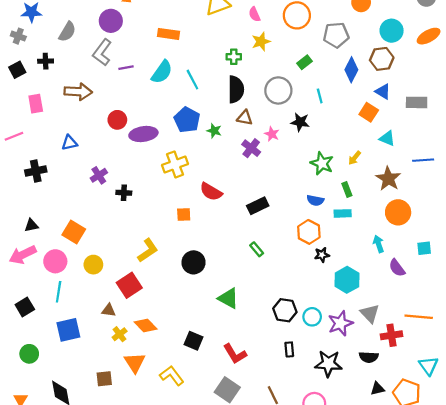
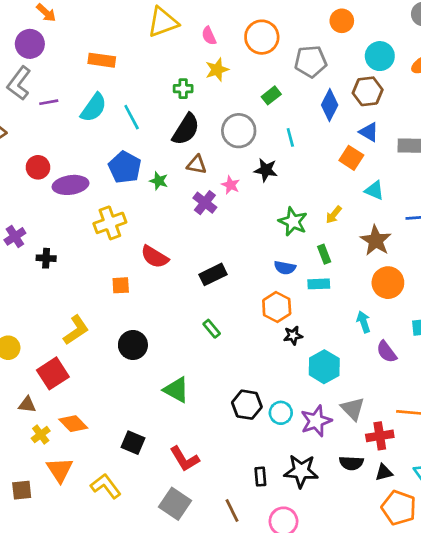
black semicircle: (236, 89) -> (186, 129), turned 32
black rectangle: (289, 349) -> (260, 477), moved
black triangle: (377, 389) -> (384, 472), moved

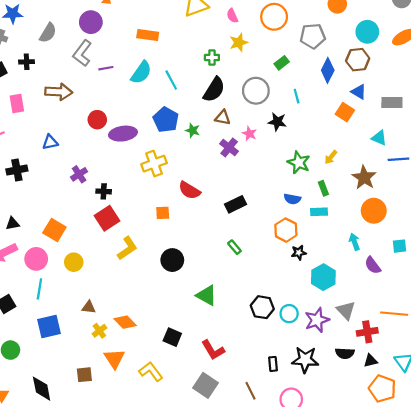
cyan triangle: (374, 190) -> (379, 138), moved
red square: (53, 373) -> (107, 218), moved

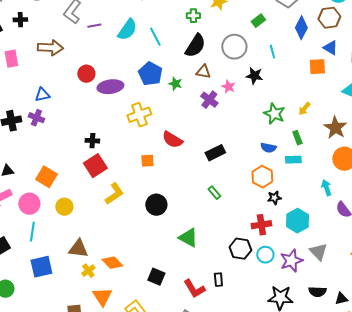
orange square: (345, 112) -> (317, 67), turned -36
purple cross: (79, 174) -> (36, 118), moved, turned -35
brown triangle: (89, 307) -> (78, 249), size x1.5
red cross: (367, 332) -> (261, 225), moved
black rectangle: (273, 364) -> (218, 280), moved

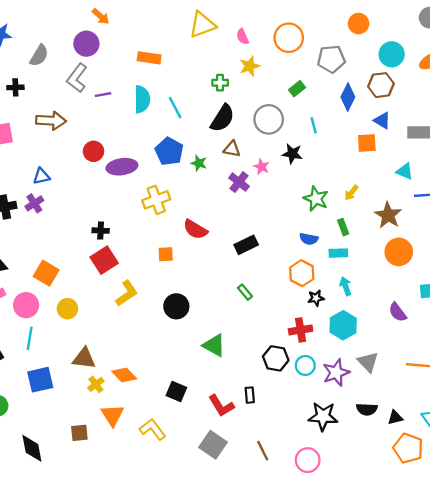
cyan semicircle: (127, 30) -> (142, 99), turned -35
purple cross: (36, 118) -> (34, 203), turned 35
cyan arrow: (326, 188) -> (346, 286), moved

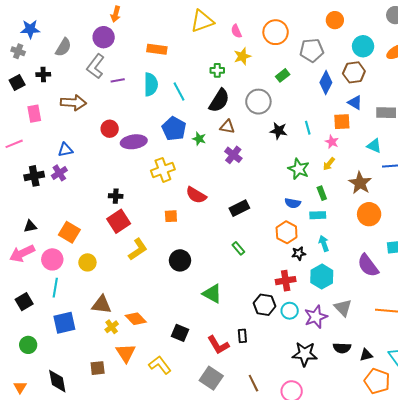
orange arrow: (101, 16) -> (116, 14), turned 63
cyan line: (314, 125) -> (308, 128), moved
pink star: (262, 167) -> (332, 142), moved
purple semicircle: (398, 312) -> (368, 265), size x1.4

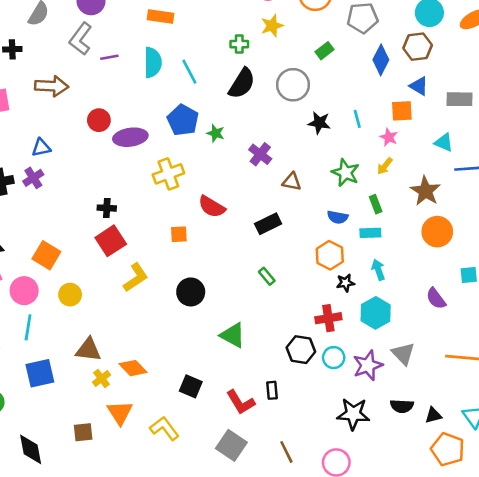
brown triangle: (227, 127) -> (292, 182), moved
purple semicircle: (368, 265) -> (436, 299), size x0.7

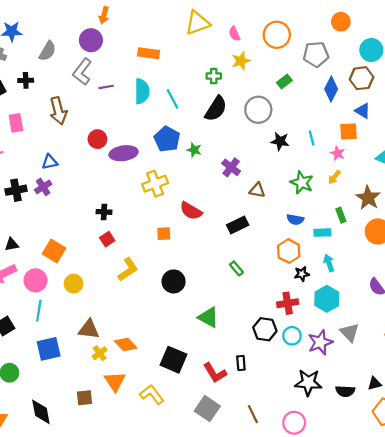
brown arrow: (52, 86) -> (58, 111), turned 72
green rectangle: (376, 204) -> (341, 215), moved
red square: (111, 241) -> (107, 239), size x0.6
black square: (191, 386) -> (174, 360), size x1.4
black semicircle: (402, 406) -> (345, 391), moved

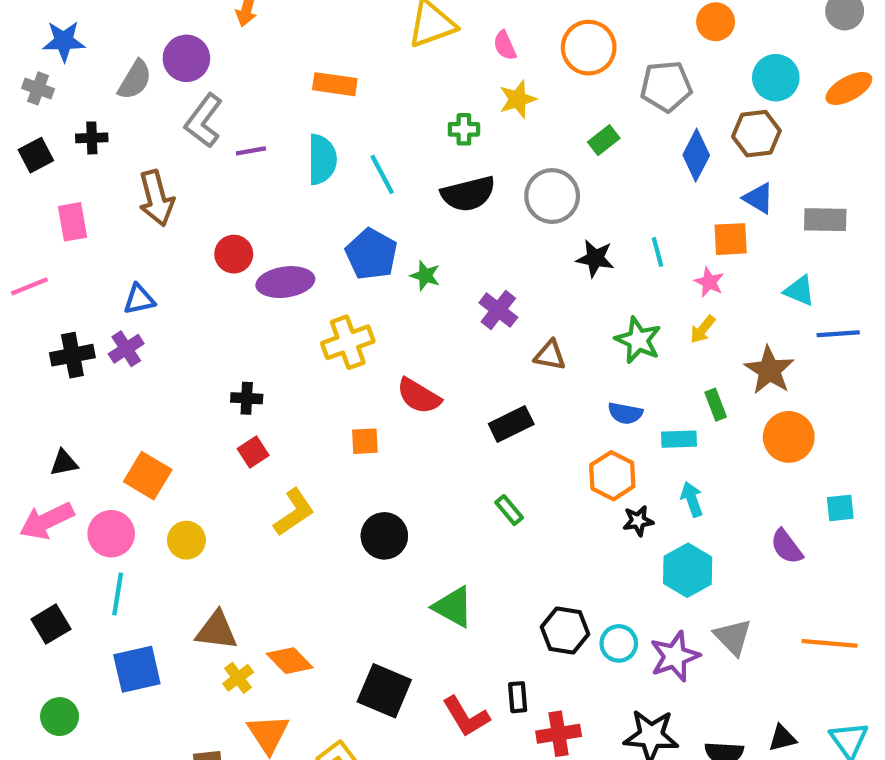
purple circle: (91, 40) -> (186, 58), moved
black semicircle: (216, 109) -> (468, 194), turned 44
red cross: (288, 303) -> (559, 734), moved

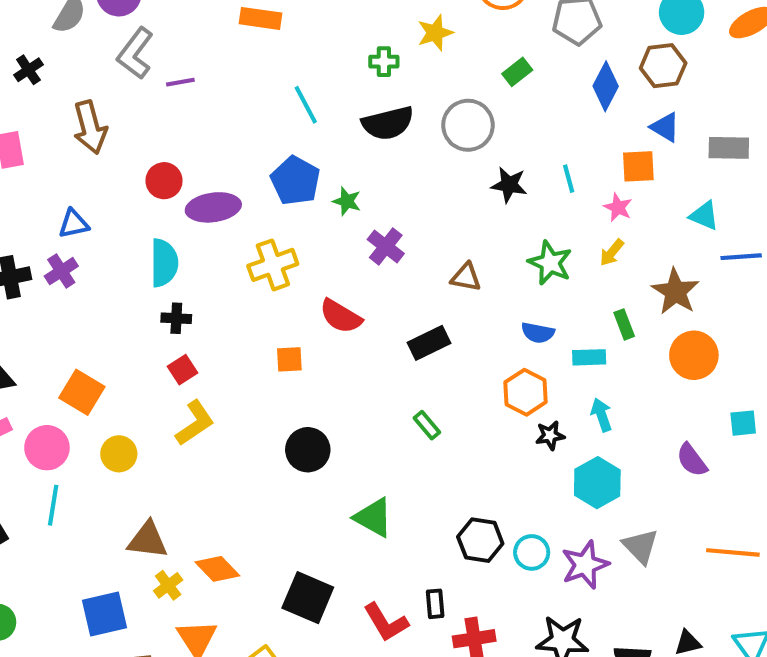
black cross: (92, 138) -> (28, 70), turned -32
cyan semicircle: (322, 159) -> (164, 263), moved
purple cross: (498, 310) -> (386, 246), moved
yellow L-shape: (294, 512) -> (195, 423), moved
blue square: (137, 669) -> (104, 614), moved

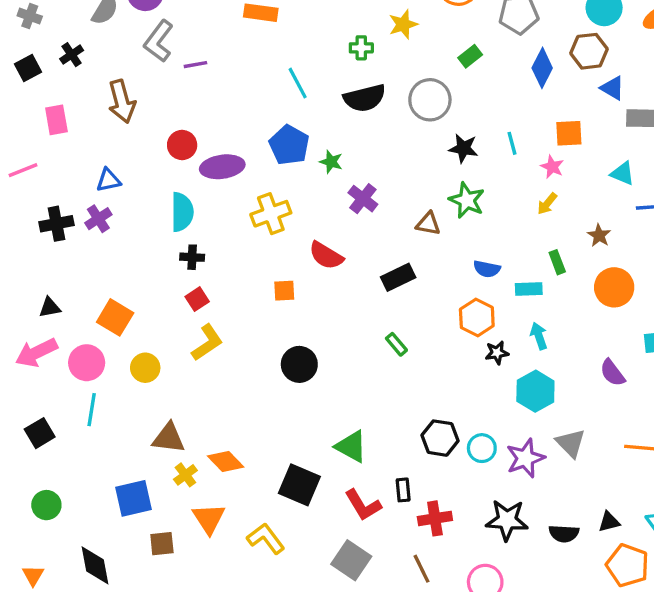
blue triangle: (665, 127) -> (612, 88), moved
green star: (550, 263) -> (467, 200), moved
brown star: (675, 292) -> (599, 235), size x0.6
green triangle: (373, 518) -> (351, 446), moved

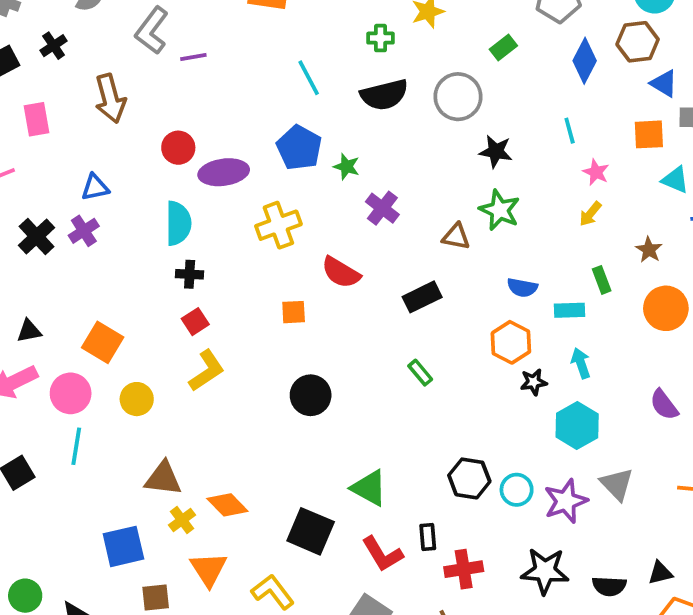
orange square: (569, 133) -> (649, 134), moved
cyan line: (512, 143) -> (570, 131), moved
black cross: (56, 224) -> (37, 236), turned -32
green circle: (46, 505) -> (25, 596), moved

